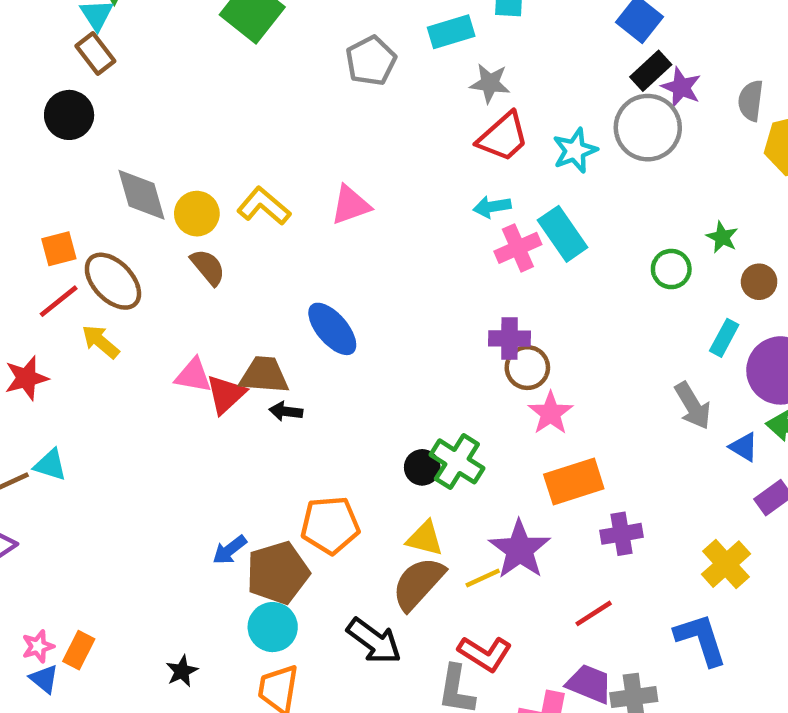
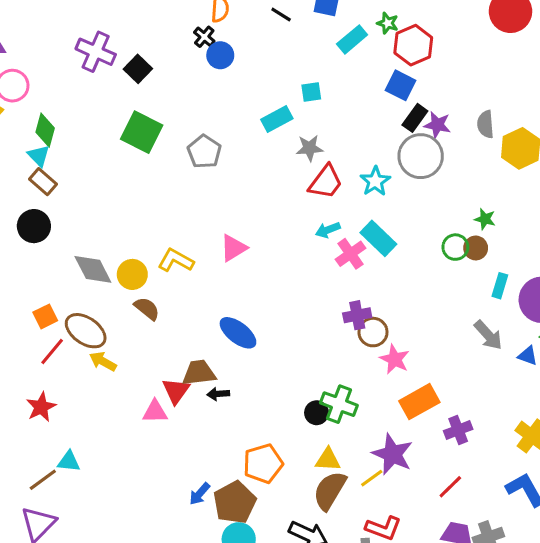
gray pentagon: (371, 61) -> (204, 152), moved
brown circle: (759, 282) -> (476, 248), moved
yellow arrow: (101, 342) -> (103, 361), moved
pink triangle: (193, 375) -> (155, 412), moved

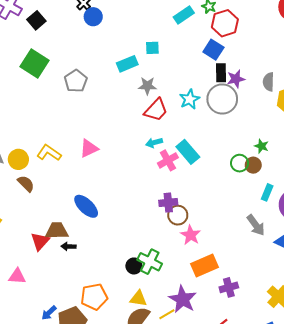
black rectangle: (415, 118) -> (221, 73), turned -42
purple star: (437, 125) -> (236, 79), turned -30
cyan star: (375, 181) -> (190, 99), moved
pink triangle: (155, 412) -> (17, 276), moved

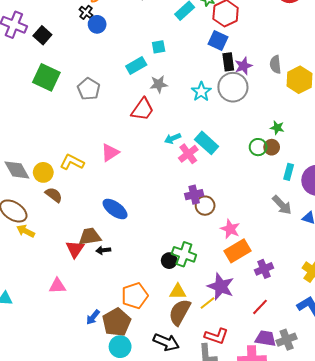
red trapezoid: (156, 110) -> (142, 109), moved
pink star: (191, 235) -> (230, 229), moved

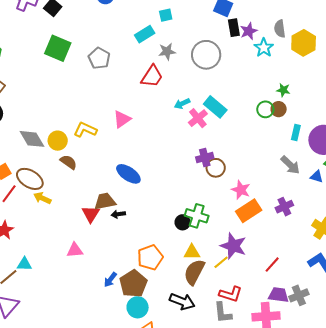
gray circle: (233, 87) -> (206, 55), moved
cyan star: (201, 92) -> (264, 48), moved
purple cross: (264, 269) -> (284, 207), moved

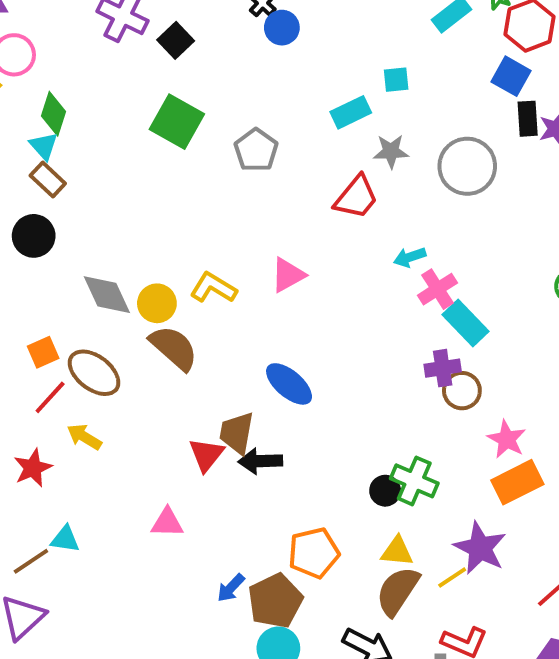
cyan rectangle: (215, 107) -> (465, 323), moved
brown semicircle: (69, 162) -> (174, 348), size x1.5
yellow arrow: (42, 198) -> (84, 437), moved
brown trapezoid: (105, 201) -> (237, 433), turned -75
black arrow: (118, 214) -> (260, 461), size x1.5

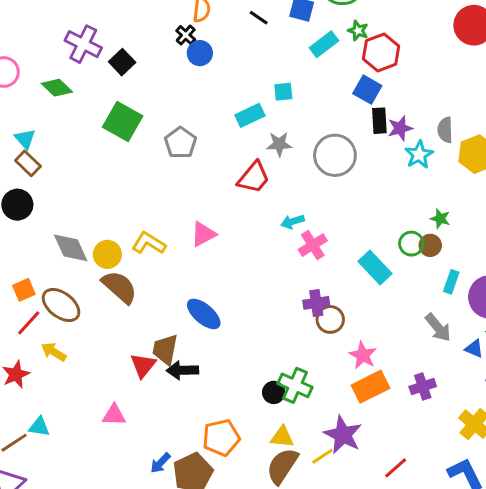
green diamond: (53, 114) -> (57, 88), moved, turned -64
cyan rectangle: (465, 323) -> (375, 267), moved

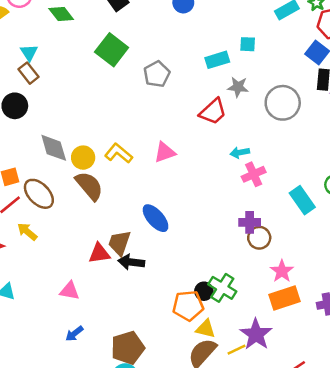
red triangle: (143, 365) -> (99, 253), turned 35
orange pentagon: (221, 438) -> (188, 306), moved
blue arrow: (160, 463) -> (74, 334), moved

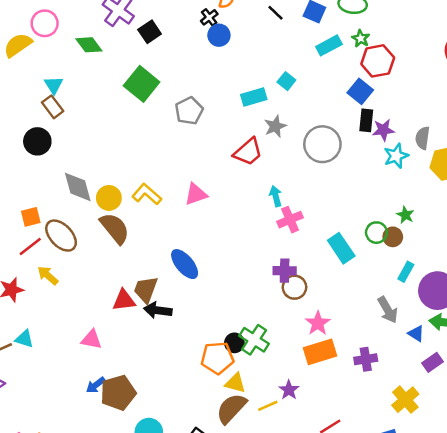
cyan square: (248, 44) -> (286, 81), turned 35
gray star: (238, 87) -> (275, 126), turned -30
cyan arrow: (240, 153) -> (276, 196), turned 84
purple star: (256, 334) -> (289, 390), size x0.6
brown pentagon: (128, 348) -> (118, 393), moved

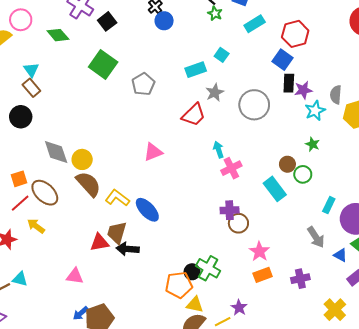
green star: (361, 38) -> (215, 13), moved
yellow L-shape: (147, 194) -> (117, 198), moved
green star: (405, 215) -> (313, 144), moved
brown circle: (393, 237) -> (287, 164), moved
orange rectangle: (320, 352) -> (263, 275), size x0.7

